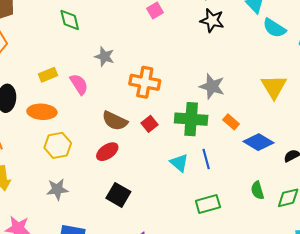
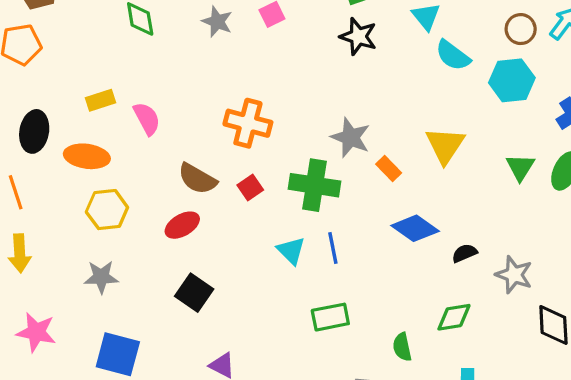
gray star: (104, 57) -> (217, 22), moved
orange rectangle: (231, 122) -> (389, 169), moved
green semicircle: (257, 190) -> (402, 347), moved

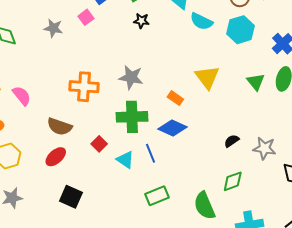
black star: (358, 36) -> (141, 21), size x0.7
gray star: (350, 137) -> (131, 77), moved
red square: (250, 187) -> (99, 144), moved
blue diamond: (415, 228) -> (173, 128), moved
green semicircle: (402, 347) -> (204, 206), size x1.6

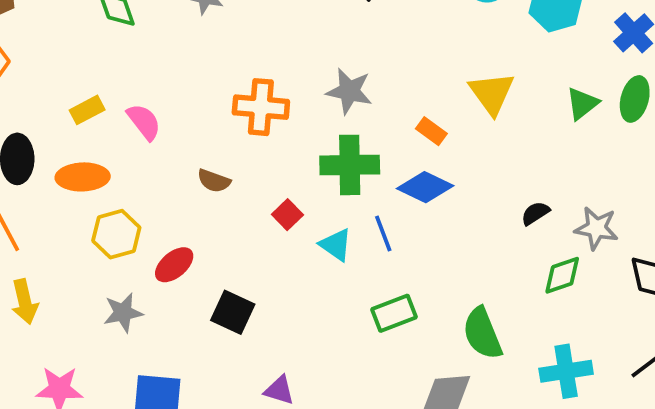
green triangle: (256, 82) -> (582, 103), turned 30
brown semicircle: (60, 127) -> (214, 181), size x0.7
red ellipse: (56, 157) -> (174, 265), moved
green diamond: (233, 181) -> (562, 275), moved

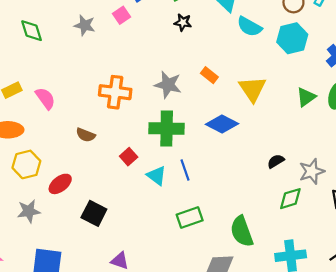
orange rectangle: (431, 131) -> (209, 75), moved
blue diamond: (425, 187) -> (222, 124), moved
gray star: (596, 228) -> (312, 171), turned -30

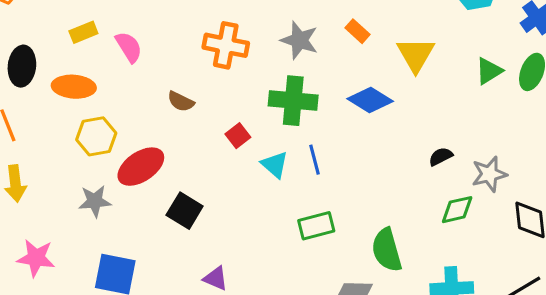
red ellipse: (60, 184) -> (141, 167), size x1.4

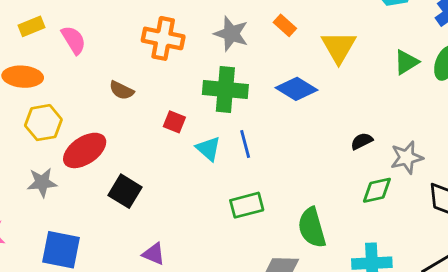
red square: (238, 136) -> (174, 122), turned -30

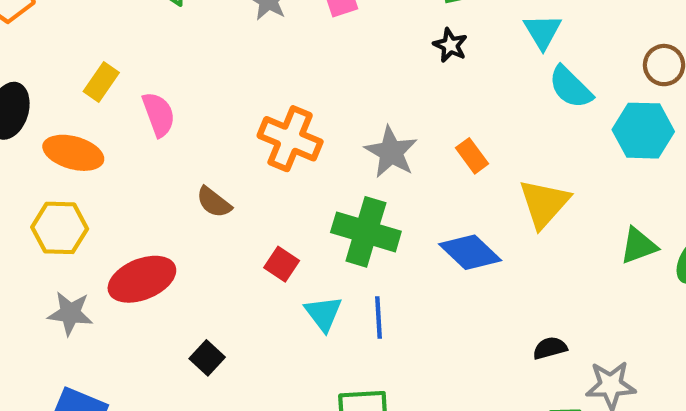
yellow rectangle: (32, 26) -> (101, 82), turned -45
yellow hexagon: (43, 123) -> (60, 228), moved
black square: (125, 191) -> (207, 358), moved, size x0.7

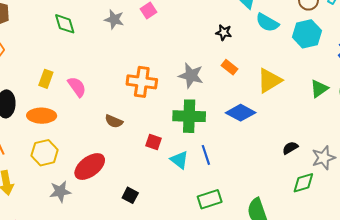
black star: (450, 45) -> (224, 32), moved
yellow triangle: (544, 203) -> (269, 81), turned 32

